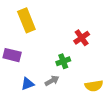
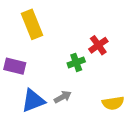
green cross: (63, 61) -> (76, 62), moved
blue triangle: (27, 84) -> (33, 101), size x1.5

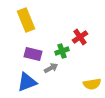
purple rectangle: (15, 66) -> (33, 54), moved
gray arrow: (63, 97) -> (51, 68), moved

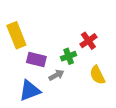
yellow rectangle: (26, 20) -> (16, 35), moved
yellow semicircle: (92, 84) -> (97, 75), moved, turned 72

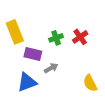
green cross: (69, 56) -> (56, 38), moved
yellow semicircle: (97, 75) -> (90, 83), moved

